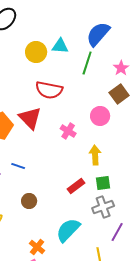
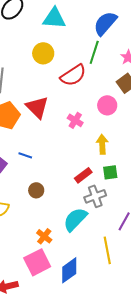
cyan triangle: (60, 46) -> (54, 18), moved, size x1.4
yellow circle: (36, 52) -> (43, 53), moved
red semicircle: (49, 90) -> (73, 75), moved, turned -44
gray cross: (103, 207) -> (95, 196), moved

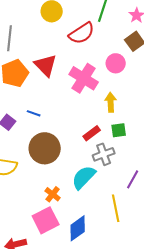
pink cross: (75, 120) -> (84, 78), size x1.8
brown circle: (36, 190) -> (45, 148), size x2.0

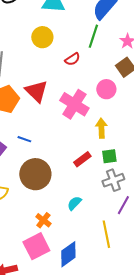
red semicircle: (82, 33) -> (72, 59), size x0.6
gray cross: (104, 154) -> (113, 180), moved
cyan semicircle: (84, 177) -> (74, 203), size x0.6

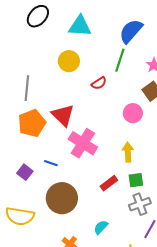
pink cross: (74, 104) -> (83, 143), moved

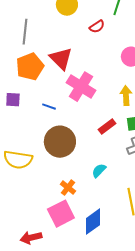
purple square: (25, 172) -> (13, 100), moved, turned -35

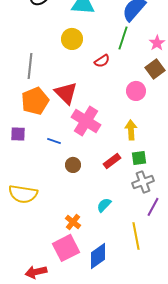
brown circle: (60, 142) -> (73, 165), moved, size x0.5

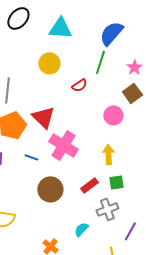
blue line: (54, 141) -> (31, 157), moved
brown circle: (73, 165) -> (50, 189), size x1.6
gray cross: (143, 182) -> (107, 209), moved

